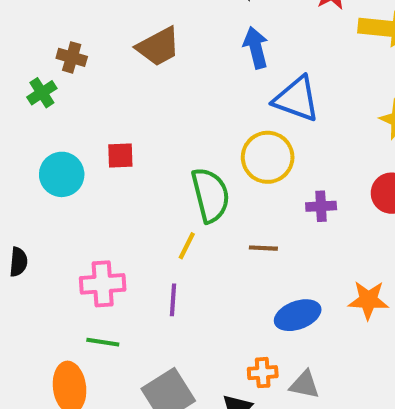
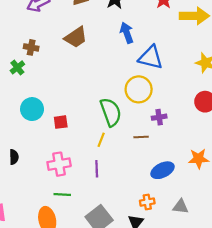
red square: (120, 156) -> (61, 122), moved
purple cross: (321, 206) -> (159, 117), moved
gray triangle: (305, 385) -> (181, 207), moved

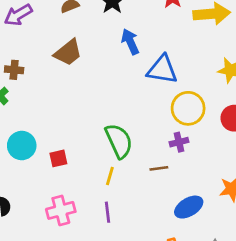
yellow circle: (139, 89) -> (188, 108), moved

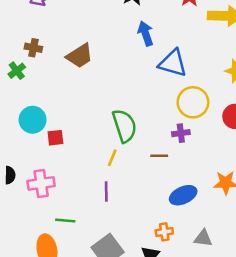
brown trapezoid: (68, 53) -> (80, 56), moved
red square: (58, 158) -> (55, 138), moved
pink cross: (61, 210) -> (41, 183), moved

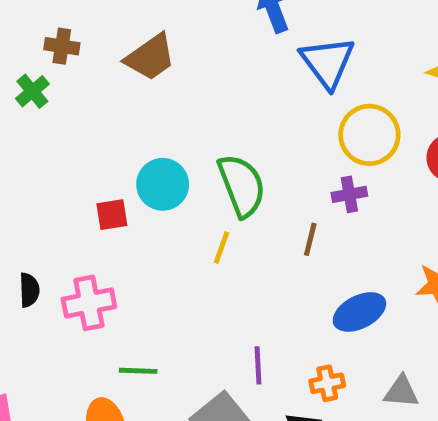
blue triangle: (173, 63) -> (327, 62), turned 40
cyan circle: (33, 120) -> (163, 184), moved
brown line: (159, 156) -> (310, 239), turned -72
purple line: (106, 191) -> (258, 365), moved

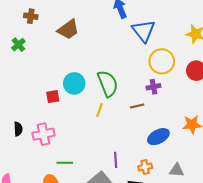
brown cross: (62, 46) -> (31, 16), moved
brown line: (310, 239) -> (137, 106), turned 64

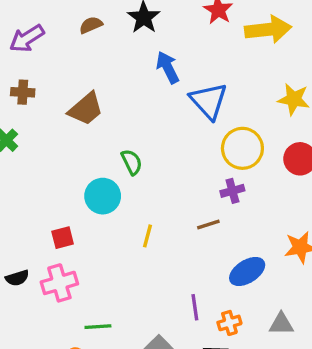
green semicircle: (108, 84) -> (132, 162), moved, size x0.6
red square: (53, 97) -> (63, 238), moved
black semicircle: (18, 129) -> (17, 278), turned 80
purple line: (116, 160) -> (195, 307), moved

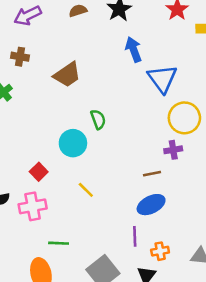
yellow line: (148, 236) -> (86, 190), moved, turned -66
red square: (63, 238) -> (39, 172), turned -36
blue ellipse: (247, 271) -> (151, 205), moved

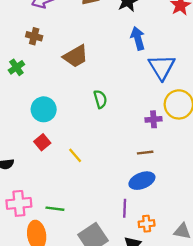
cyan circle: (73, 143) -> (44, 109), moved
purple cross: (173, 150) -> (154, 119), moved
yellow line: (86, 190) -> (75, 155), moved
pink cross: (33, 206) -> (19, 203), moved

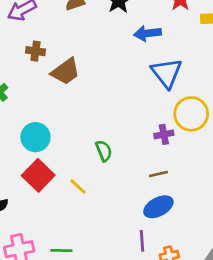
brown cross: (34, 36) -> (35, 51), moved
blue arrow: (138, 38) -> (147, 33), moved, turned -75
green semicircle: (100, 99) -> (104, 151), moved
red square: (42, 142) -> (38, 175), size x1.6

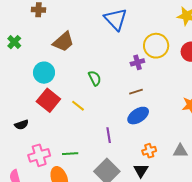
brown trapezoid: (66, 72) -> (63, 42), moved
blue triangle: (167, 73) -> (116, 19), moved
purple line: (142, 241) -> (109, 135), moved

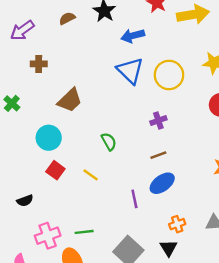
yellow circle: (156, 46) -> (169, 75), moved
red square: (48, 100) -> (55, 170), size x0.7
purple line: (109, 135) -> (134, 199), moved

